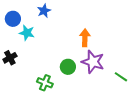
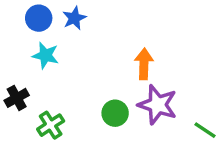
blue circle: (13, 19) -> (39, 18), moved
green cross: (45, 83) -> (51, 125), moved, turned 35

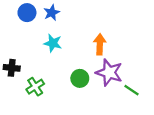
cyan star: (45, 55) -> (53, 43), moved
black cross: (17, 98) -> (12, 68), turned 35
green line: (205, 130) -> (131, 90), moved

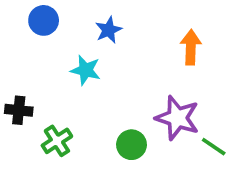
blue star: (52, 13) -> (109, 30), moved
orange arrow: (100, 44) -> (191, 47), moved
green circle: (80, 78) -> (131, 145), moved

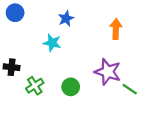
blue circle: (44, 20) -> (15, 13), moved
green circle: (131, 145) -> (71, 87), moved

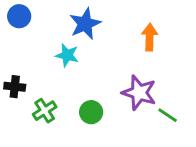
blue star: (66, 19) -> (85, 24), size x1.5

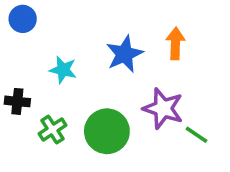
blue star: (85, 24) -> (124, 54), moved
cyan star: (67, 55) -> (63, 70), moved
green circle: (91, 112) -> (107, 131), size x1.6

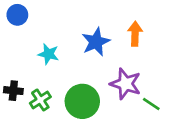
black cross: (17, 101) -> (13, 91), moved

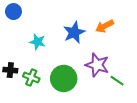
orange arrow: (135, 34) -> (104, 26), turned -120
green cross: (40, 100) -> (31, 77), turned -35

